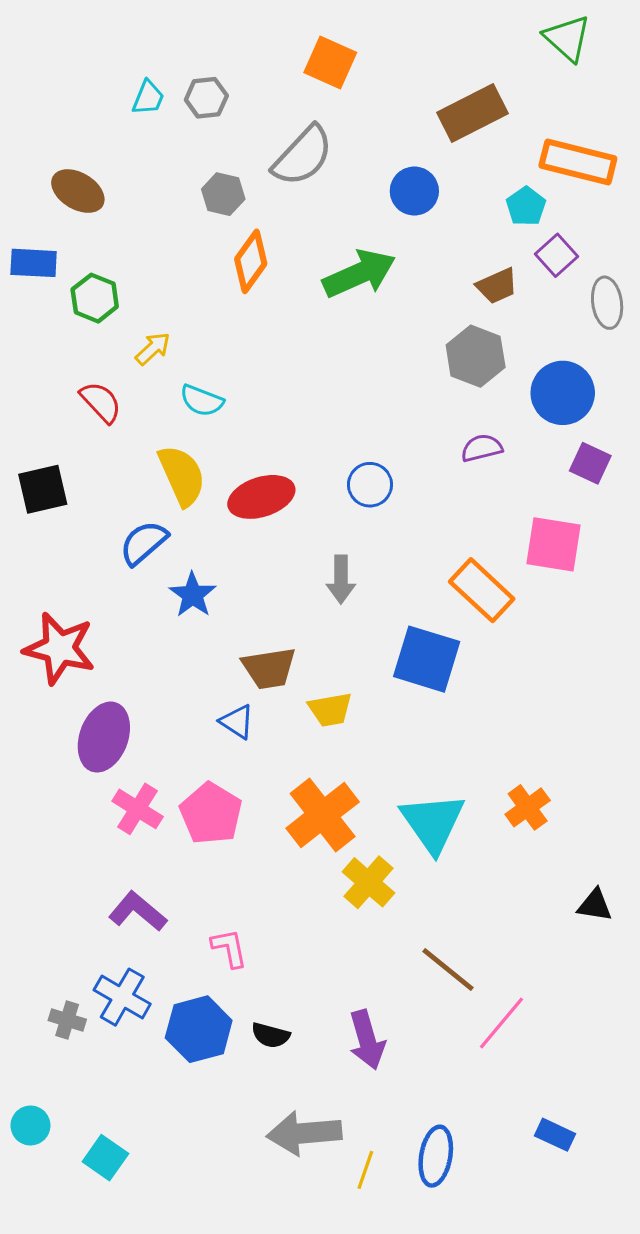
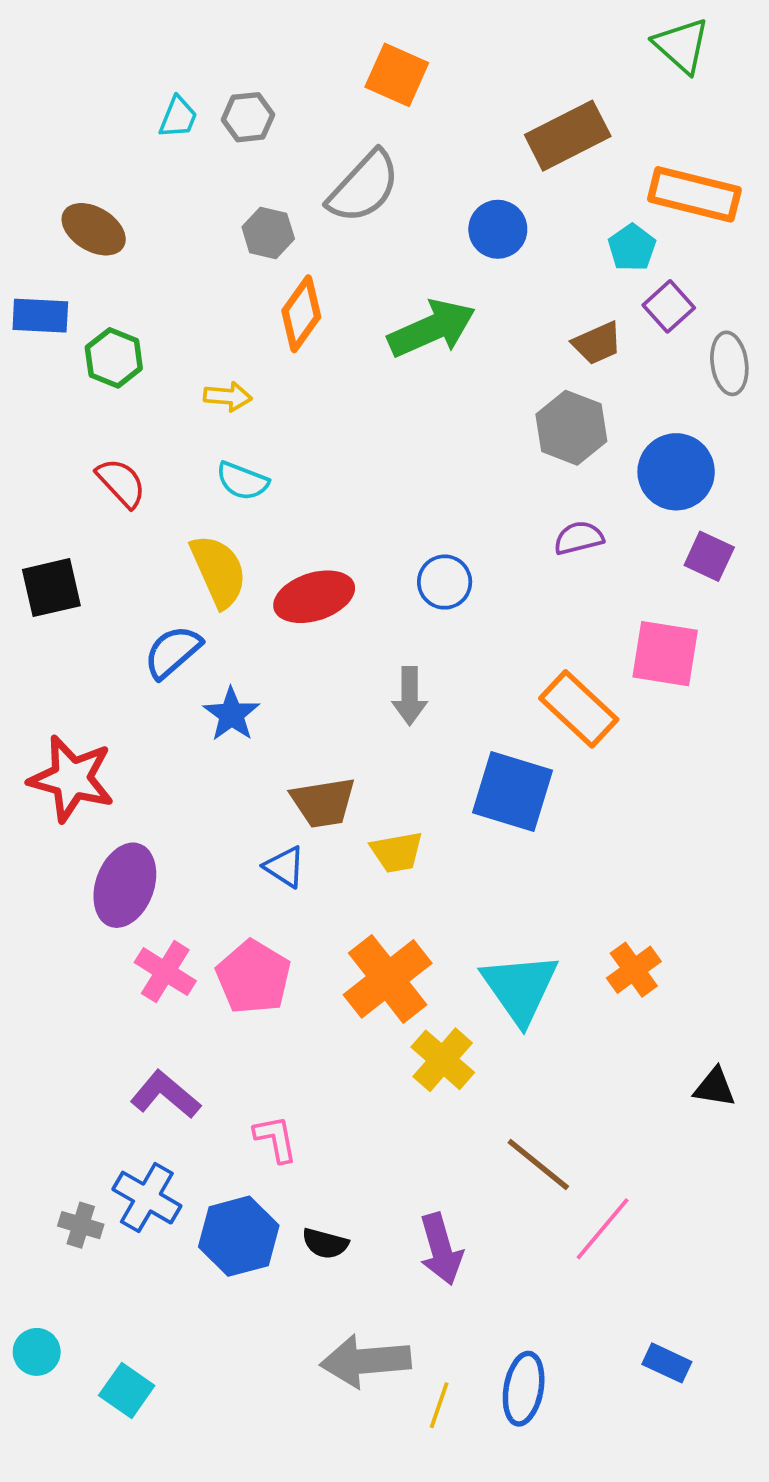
yellow arrow: (153, 349) -> (228, 396), moved, turned 48

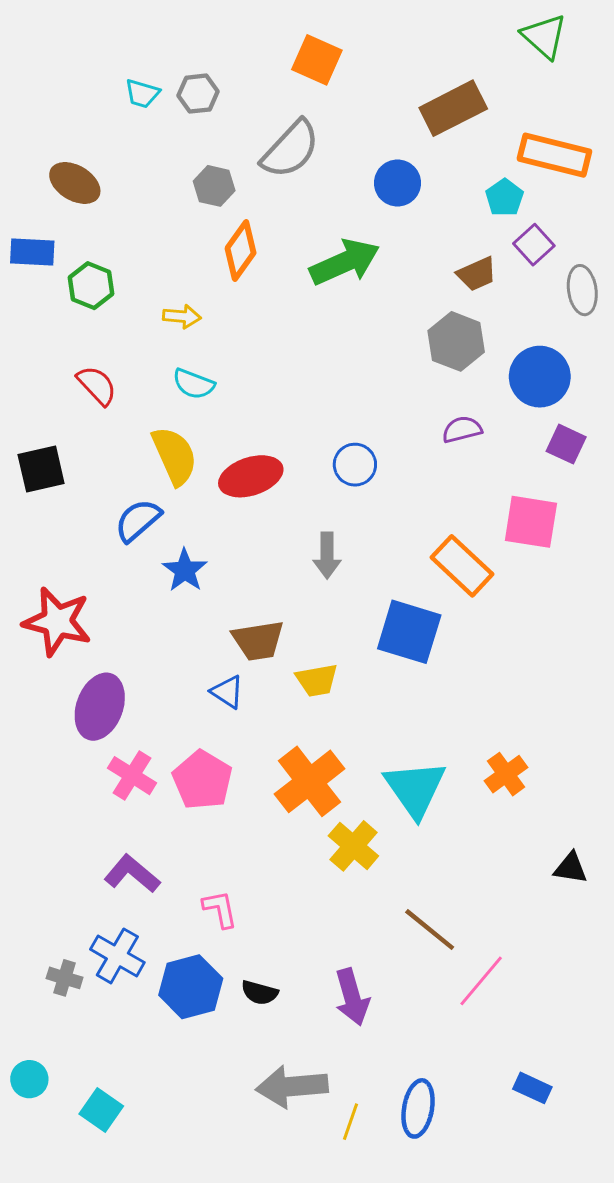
cyan trapezoid: (178, 117) -> (142, 94), turned 84

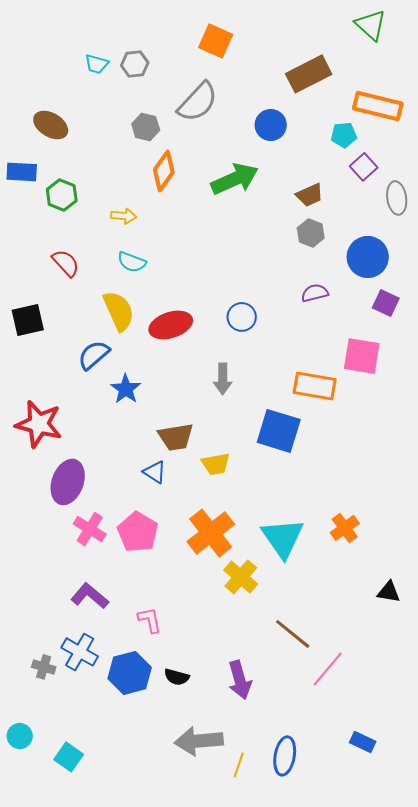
cyan pentagon: (505, 198) -> (344, 135), turned 30
brown trapezoid: (477, 274) -> (310, 195), moved
gray hexagon: (456, 341) -> (311, 233), size x0.7
orange rectangle: (462, 566) -> (315, 386), turned -33

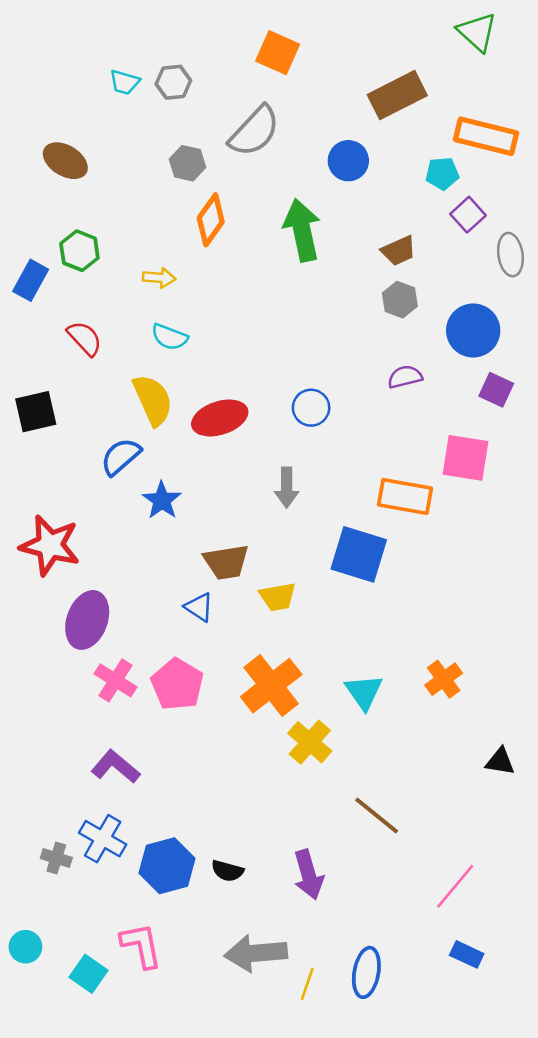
blue rectangle: (22, 172) -> (31, 280), moved, turned -64
green arrow: (235, 179) -> (302, 230), turned -78
cyan triangle: (283, 538) -> (364, 692), size x0.7
pink L-shape: (150, 620) -> (141, 945), moved, size x1.4
pink line: (328, 669) -> (455, 886), moved

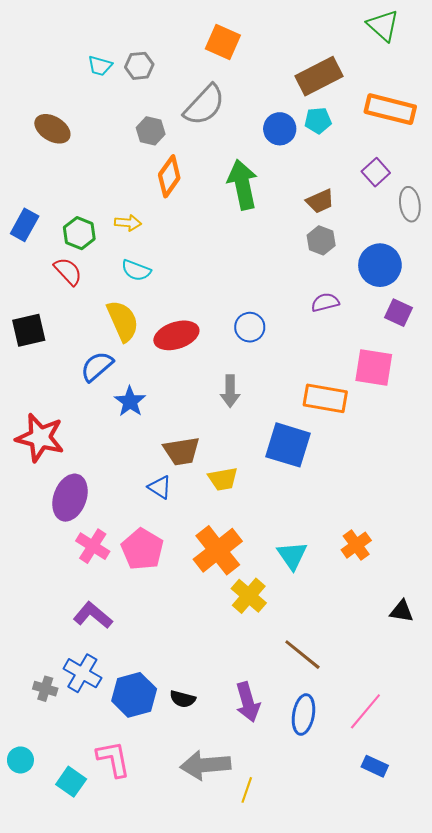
cyan pentagon: (442, 174) -> (318, 121), moved
green hexagon: (79, 251) -> (79, 233), moved
blue ellipse: (366, 972) -> (303, 714), moved

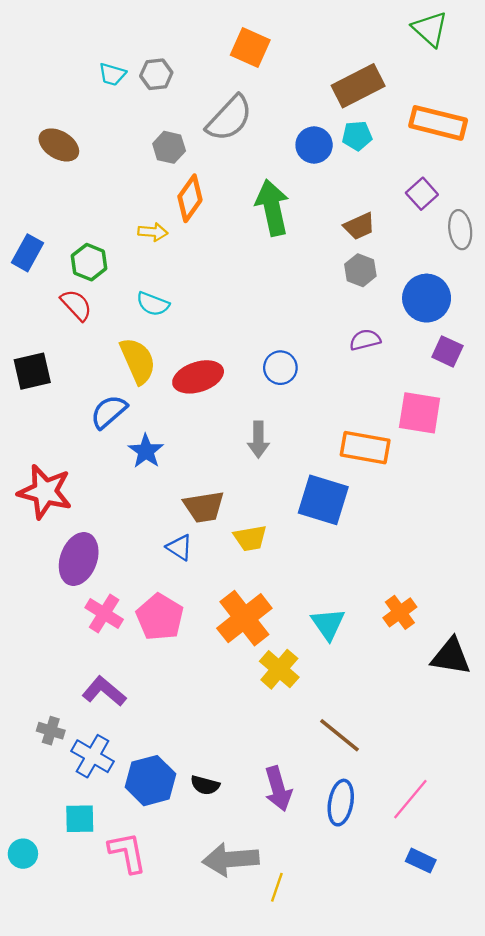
yellow arrow: (128, 223) -> (153, 232), moved
black triangle: (402, 611) -> (451, 656), moved, size x1.5
gray cross: (45, 689) -> (51, 731), moved
cyan square: (71, 782) -> (80, 819), moved, turned -36

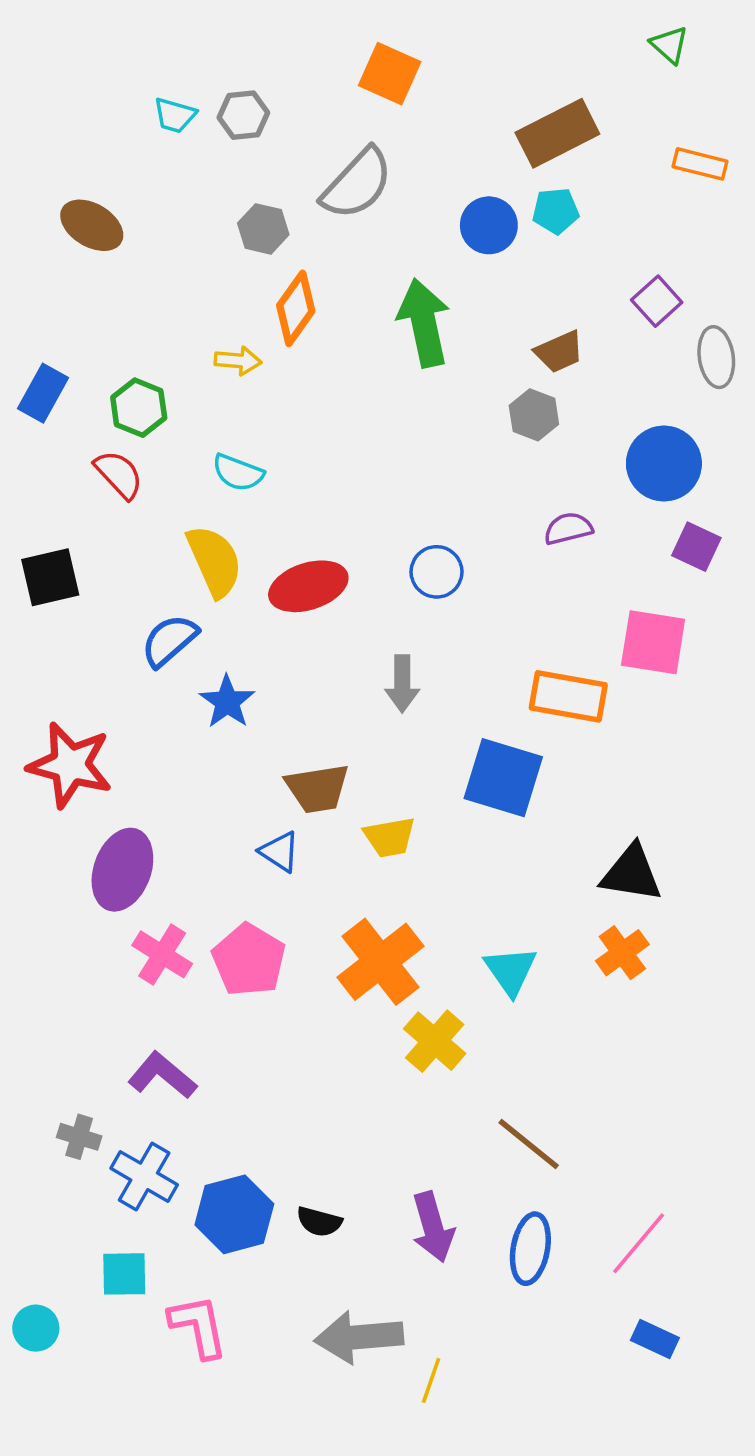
green triangle: (430, 29) -> (669, 45), size x0.7
orange rectangle: (438, 123) -> (700, 164), moved, size x0.6
gray hexagon: (360, 270) -> (534, 415), moved
black triangle: (451, 656) -> (631, 873), moved

